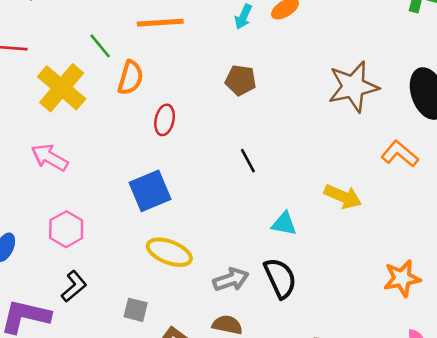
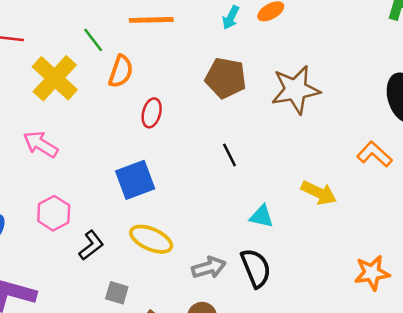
brown pentagon: (241, 80) -> (226, 78), size x1.4
brown star: (353, 87) -> (296, 90), moved
black L-shape: (74, 286) -> (91, 245), moved

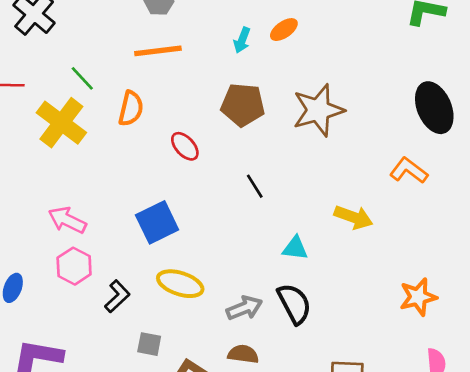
green line: (93, 40) -> (82, 78), moved
red ellipse: (152, 113) -> (185, 146), moved, turned -52
pink arrow: (41, 144) -> (67, 220), moved

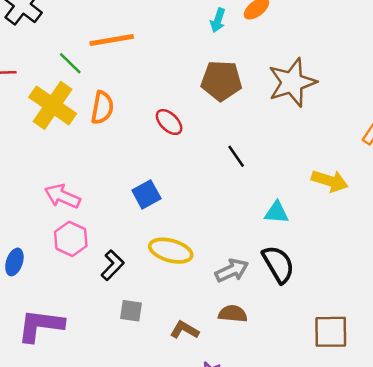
orange line: (158, 51) -> (112, 40), moved
orange semicircle: (131, 108) -> (102, 108), moved
blue square: (157, 222) -> (146, 194), size x0.7
gray square: (149, 344) -> (131, 311), moved

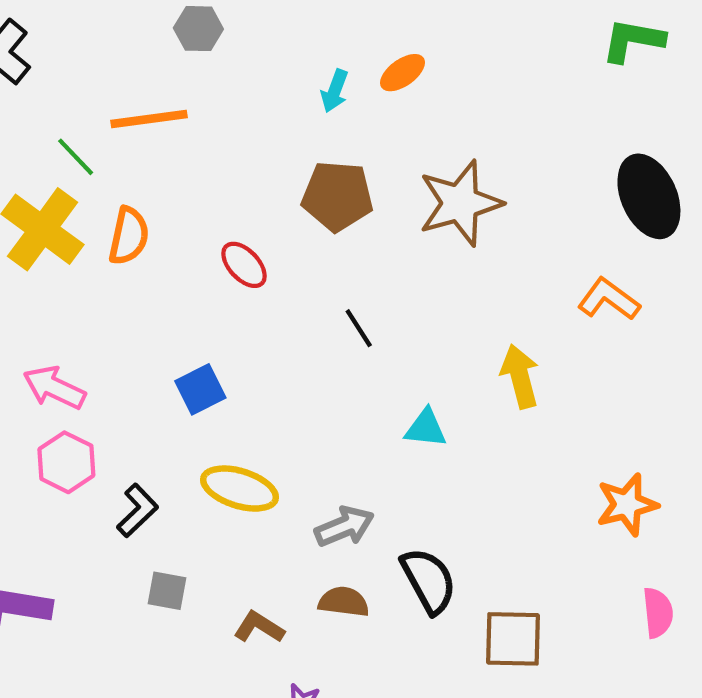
yellow arrow: (330, 181) -> (520, 376), turned -124
black semicircle: (278, 264) -> (429, 581), moved

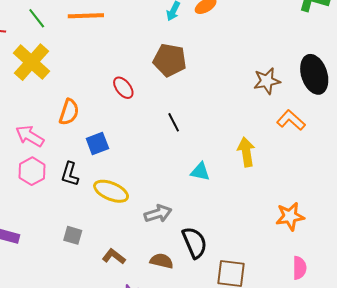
green line: (76, 157) -> (37, 18), moved
brown star: (460, 203) -> (267, 81), moved, size x0.7
orange semicircle: (129, 236) -> (69, 112), moved
black L-shape: (137, 511) -> (70, 174), moved, turned 145
brown semicircle: (344, 602) -> (162, 261), moved

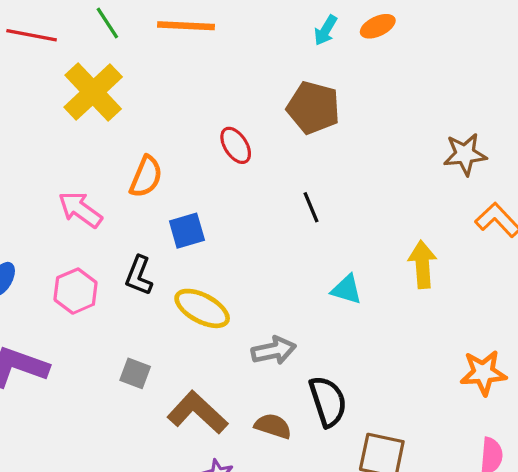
pink hexagon: (32, 171) -> (76, 291), moved
brown L-shape: (114, 256) -> (197, 413), size x1.6

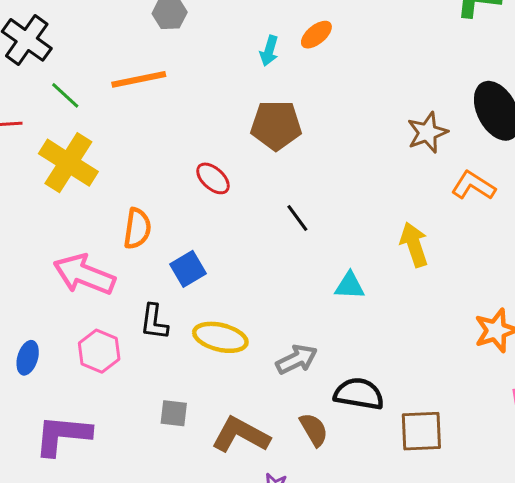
pink arrow: (80, 210) -> (84, 275), size x1.4
black semicircle: (328, 401) -> (359, 394), turned -48
brown semicircle: (273, 426) -> (314, 430), turned 56

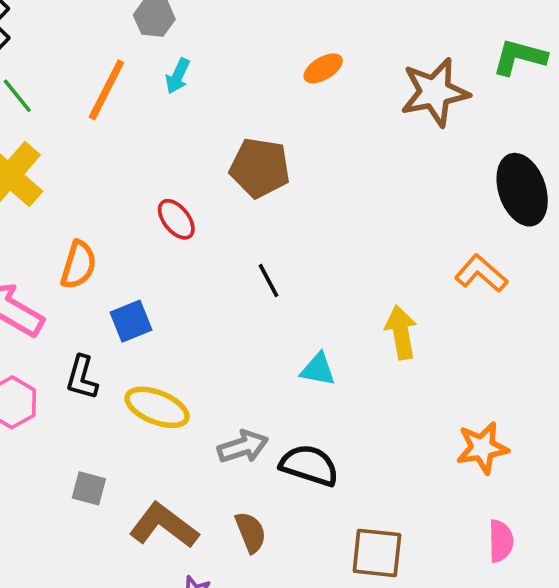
cyan arrow: (269, 51) -> (178, 76), moved
orange line: (139, 79) -> (106, 90), turned -60
brown star: (427, 133) -> (435, 92), moved, size x1.4
black semicircle: (359, 394) -> (309, 465), moved

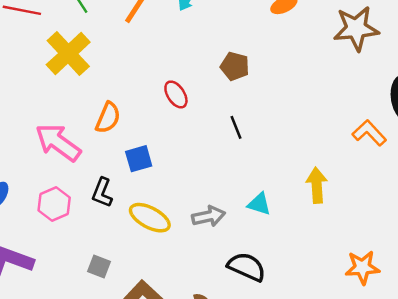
brown pentagon: (260, 168) -> (235, 66), size x0.7
orange L-shape: (481, 273) -> (369, 133), moved
black line: (269, 281) -> (236, 127), moved
gray arrow: (243, 447) -> (209, 216), moved

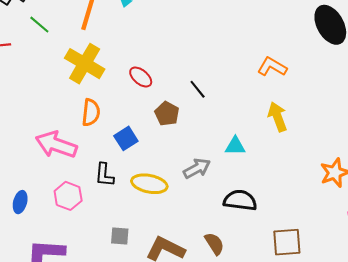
yellow cross: (68, 53) -> (85, 64), moved
brown pentagon: (235, 66) -> (167, 114), moved, turned 30
orange L-shape: (369, 133) -> (272, 67), moved

